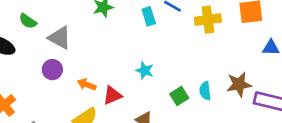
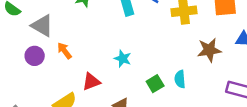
orange arrow: (87, 84) -> (64, 51), moved, turned 30
brown star: (239, 84) -> (209, 50), moved

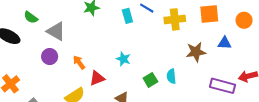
orange arrow: (64, 51) -> (79, 62), moved

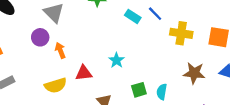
cyan rectangle: (127, 16) -> (133, 16), turned -56
orange arrow: (79, 62) -> (60, 50), moved

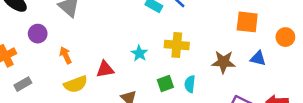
yellow cross: (181, 33) -> (177, 45), moved
purple circle: (40, 37) -> (38, 34), moved
orange arrow: (60, 50) -> (66, 55), moved

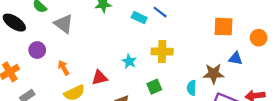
brown star: (223, 62) -> (214, 74), moved
cyan semicircle: (190, 84) -> (192, 88), moved

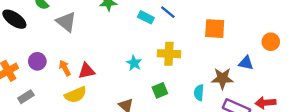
orange square: (224, 27) -> (215, 29), moved
purple circle: (37, 50) -> (37, 61), moved
red triangle: (100, 78) -> (87, 71), moved

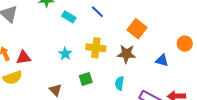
cyan rectangle: (146, 17) -> (69, 17), moved
orange square: (215, 29) -> (137, 29), turned 30
brown star: (222, 78) -> (126, 54), moved

